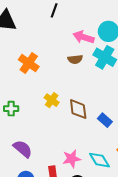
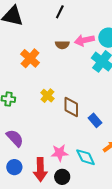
pink arrow: (84, 37) -> (84, 40), turned -36
brown semicircle: (75, 59) -> (62, 45), moved

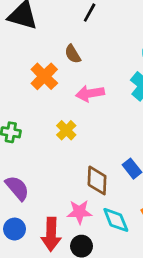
pink arrow: (84, 40) -> (90, 93), moved
brown semicircle: (62, 45) -> (73, 54), moved, turned 56
brown diamond: (71, 107) -> (97, 180), moved

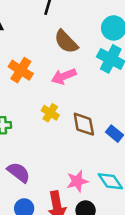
brown semicircle: (73, 54) -> (66, 42), moved, size x1.5
brown diamond: (97, 180) -> (84, 124), moved

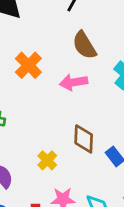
yellow cross: (50, 113) -> (47, 160), moved

